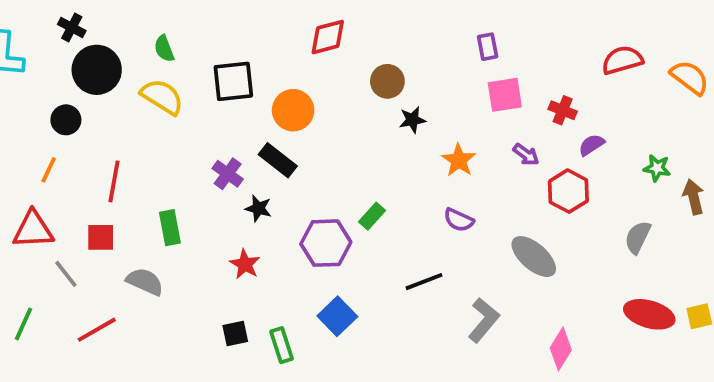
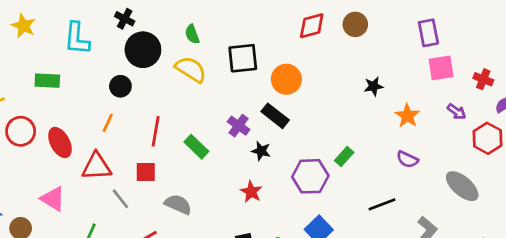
purple rectangle: (488, 47) -> (428, 33), size x1.4
brown circle: (387, 81) -> (355, 24), moved
green rectangle: (170, 228) -> (196, 147), moved, turned -35

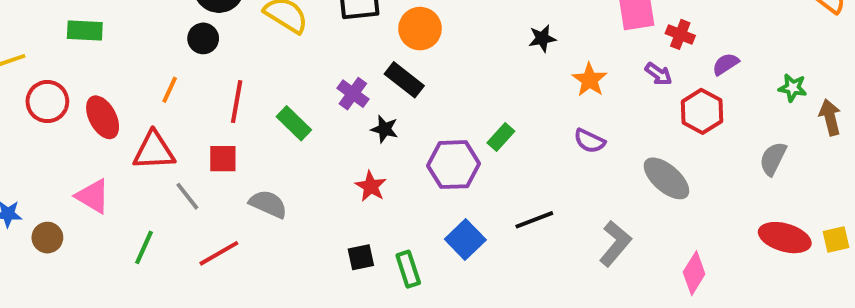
red cross: (483, 79) -> (680, 34), moved
black circle: (120, 86) -> (203, 38), moved
black line: (382, 204) -> (534, 220), moved

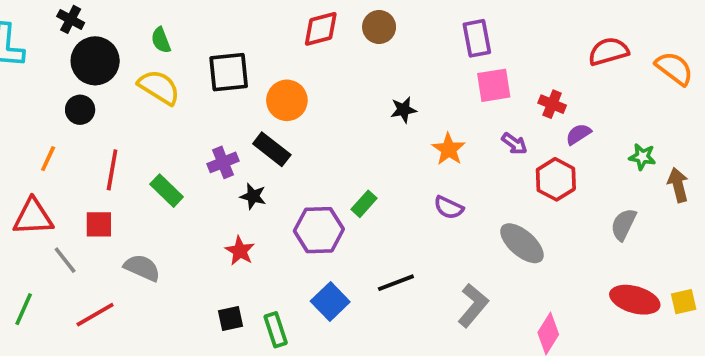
red cross: (680, 34) -> (552, 104), moved
purple cross: (353, 94) -> (223, 162), turned 32

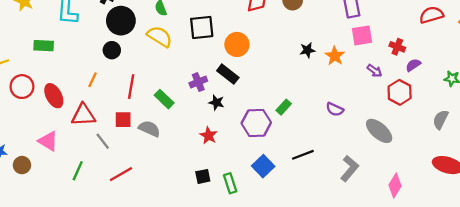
orange star: (449, 149) -> (335, 56), moved
gray semicircle: (142, 268) -> (149, 129), moved

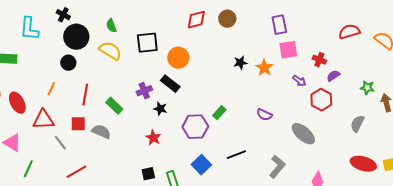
green line: (78, 171) -> (28, 169), moved

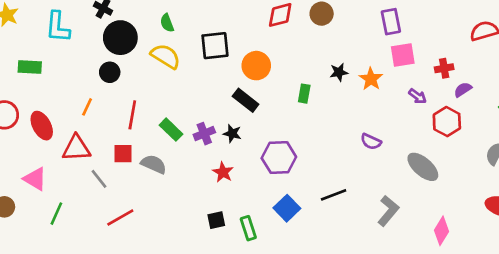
red cross: (319, 60) -> (444, 68), turned -32
purple cross: (144, 91) -> (204, 134), moved
green rectangle: (219, 113) -> (304, 94), moved, turned -32

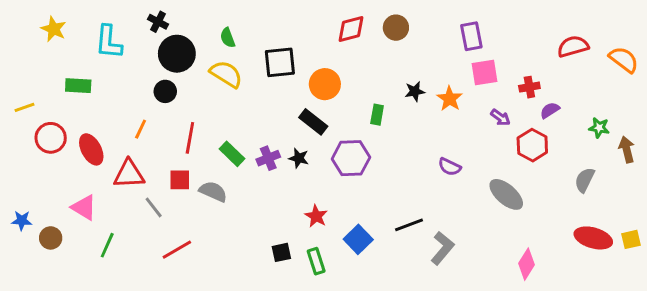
purple hexagon: (279, 158) -> (351, 158), moved
red star: (223, 172) -> (316, 216), moved
gray L-shape: (388, 211) -> (442, 248), moved

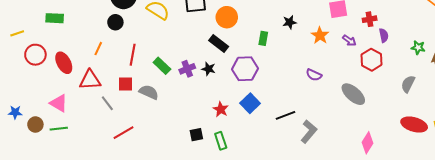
orange star: (450, 99) -> (320, 35), moved
purple semicircle: (550, 110) -> (384, 35), turned 112
blue square: (358, 239) -> (250, 103), moved
green line: (107, 245) -> (59, 129), moved, turned 60

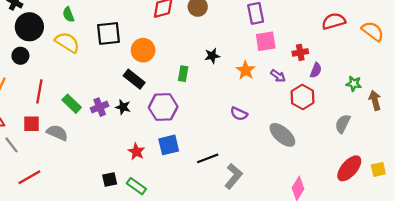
purple semicircle: (384, 35) -> (316, 70), turned 32
blue square: (250, 103) -> (169, 145), turned 30
red ellipse: (414, 125) -> (349, 168), turned -65
green rectangle: (221, 141) -> (136, 186), turned -36

